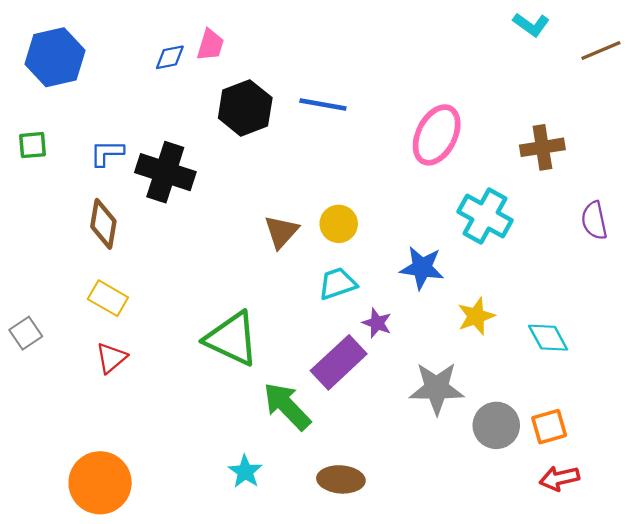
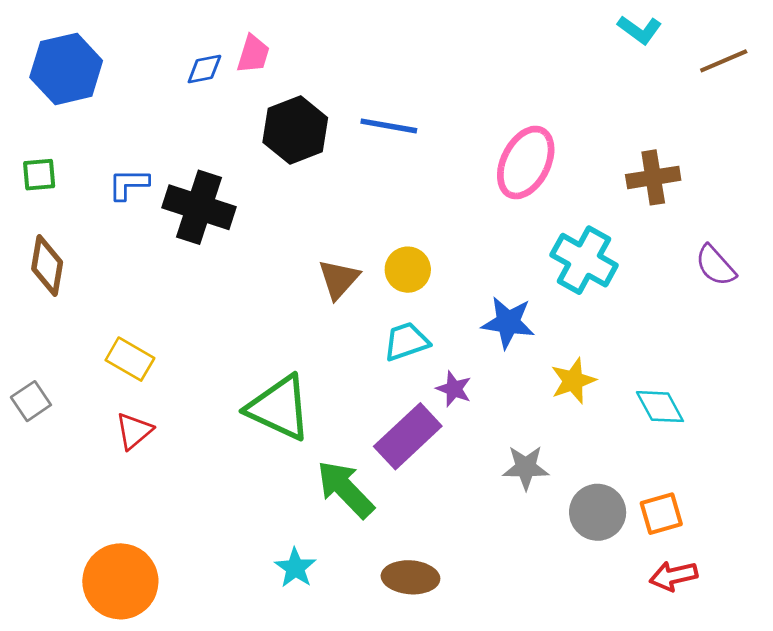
purple semicircle: (594, 221) -> (716, 266), turned -30
brown diamond: (103, 224) -> (47, 266), moved
gray star: (437, 388) -> (526, 468), size x0.7

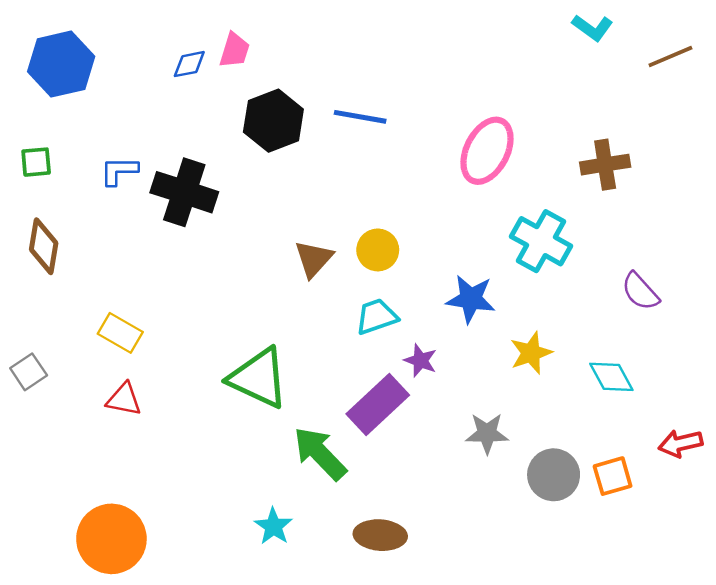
purple semicircle: (716, 266) -> (640, 291), moved
red triangle: (134, 431) -> (124, 399), turned 51
red arrow: (673, 576) -> (680, 443), moved

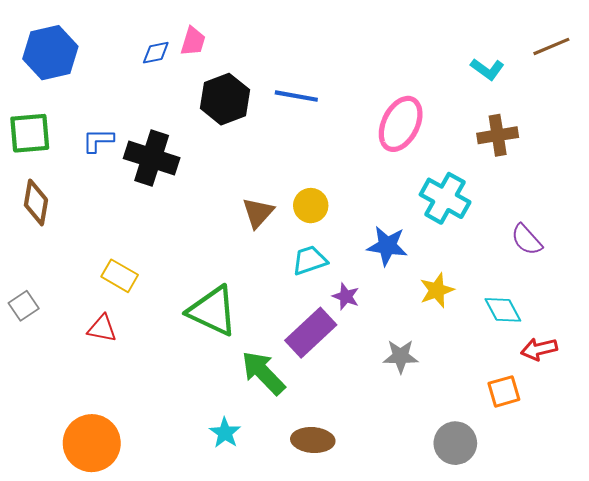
cyan L-shape: (593, 28) -> (487, 69), moved
green square: (36, 162) -> (30, 133), size x1.6
yellow rectangle: (120, 333) -> (120, 276), moved
red arrow: (680, 443) -> (539, 349), moved
gray circle: (554, 475) -> (455, 443), moved

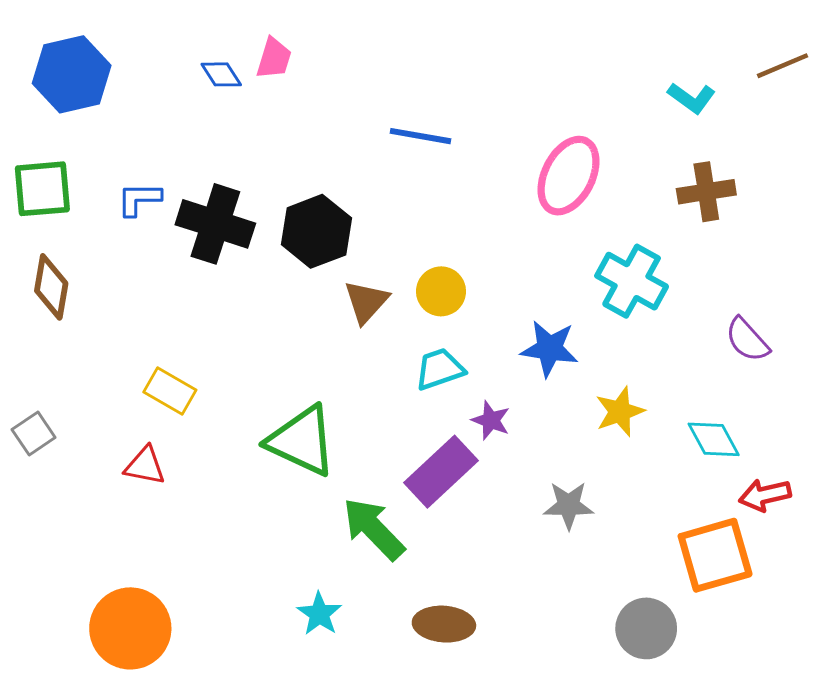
blue diamond: (156, 53) -> (221, 74), turned 68
black hexagon: (225, 99) -> (316, 231), moved
orange square: (504, 391) -> (715, 555), size x1.6

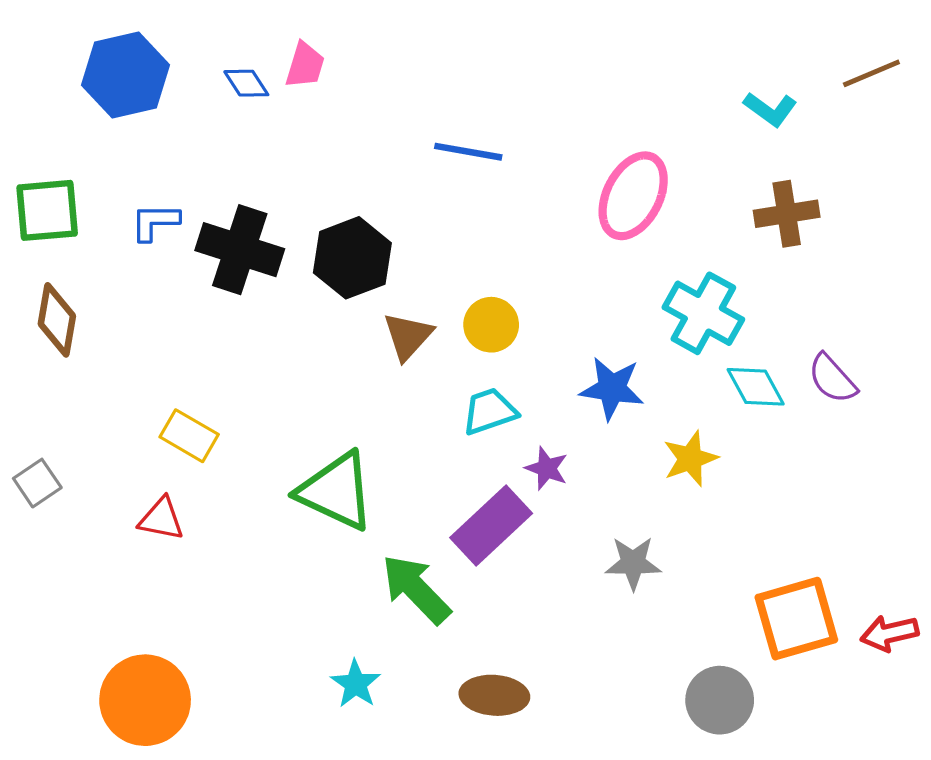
blue hexagon: (72, 74) -> (125, 75), moved
cyan diamond: (714, 439) -> (756, 387), moved
red arrow: (765, 495) -> (889, 633), moved

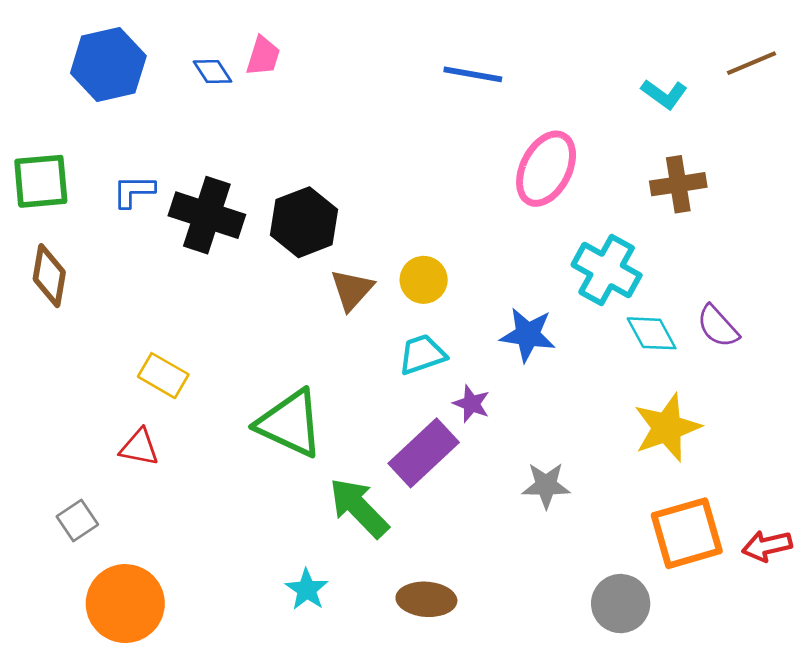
blue line: (468, 152) -> (473, 74), moved
yellow star: (690, 459) -> (667, 428), moved, size x1.4
gray square: (37, 483) -> (77, 520), moved

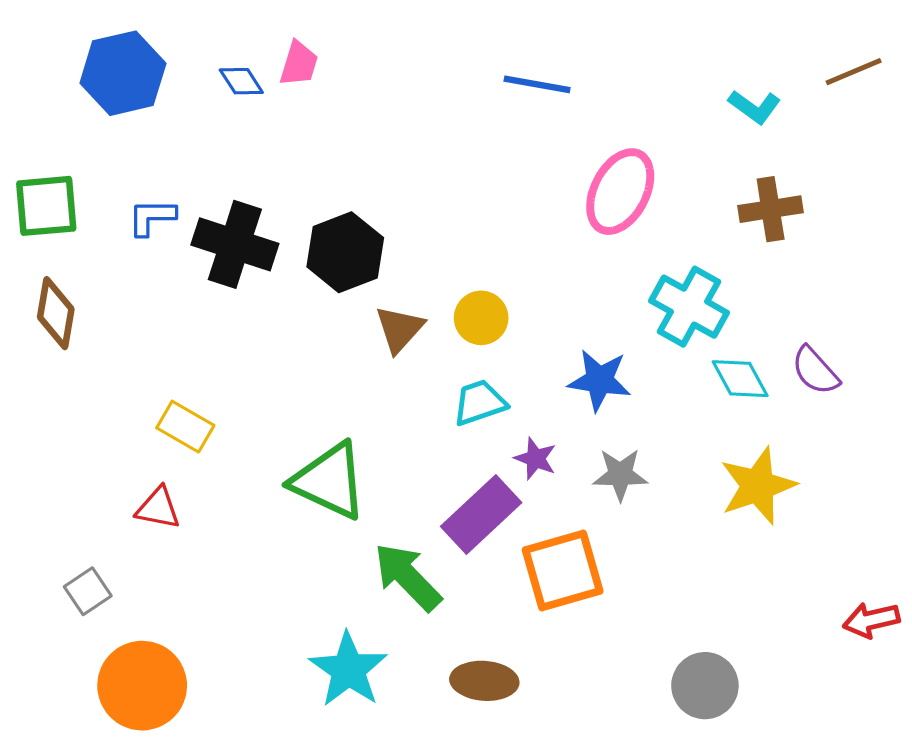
gray star: (546, 485) -> (620, 475), moved
orange square: (687, 533) -> (563, 570), moved
cyan star: (307, 589) -> (348, 670), size x1.6

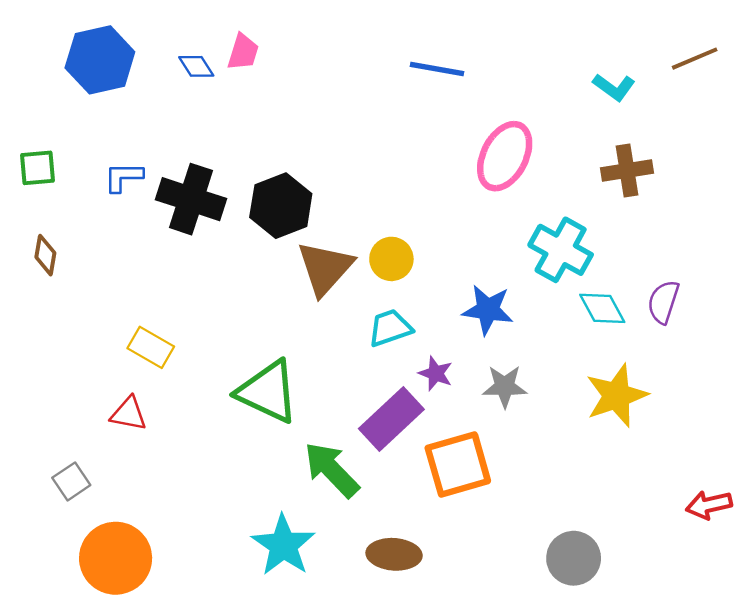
green square: (46, 206) -> (38, 168), size x0.7
brown diamond: (56, 313) -> (45, 255), size x0.7
brown triangle: (400, 329) -> (325, 268), size x1.4
purple semicircle: (815, 371) -> (663, 302), turned 60

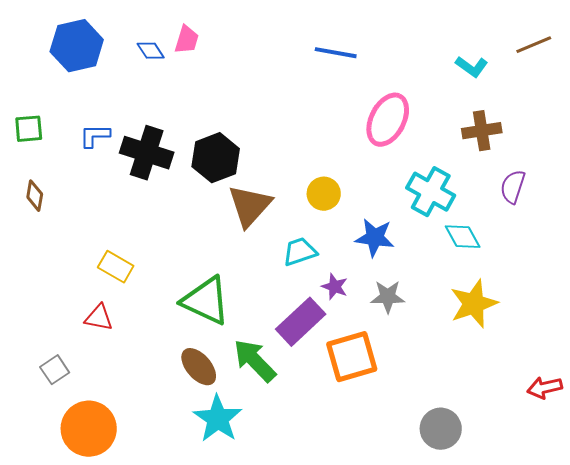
yellow circle: (391, 259) -> (324, 194), moved
purple semicircle: (663, 302) -> (513, 187), moved
brown ellipse: (394, 554) -> (199, 367), moved, turned 45

